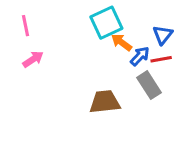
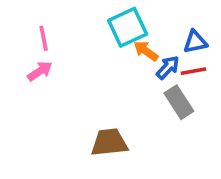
pink line: (25, 26) -> (44, 38), moved
blue triangle: (163, 35) -> (195, 42), turned 40
brown trapezoid: (105, 102) -> (109, 142), moved

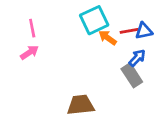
blue arrow: (168, 67) -> (137, 58), moved
red line: (193, 71) -> (129, 31), moved

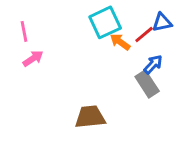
pink line: (32, 28) -> (24, 31), moved
red line: (129, 31) -> (144, 34), turned -30
blue triangle: (144, 31) -> (162, 22), moved

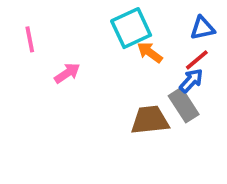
red line: (144, 34) -> (197, 60), moved
pink arrow: (33, 58) -> (67, 73), moved
brown trapezoid: (90, 117) -> (150, 120), moved

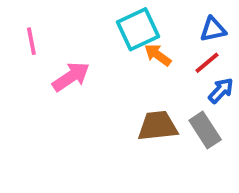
pink arrow: (67, 73) -> (71, 77), size x1.4
blue arrow: (191, 81) -> (221, 90), moved
gray rectangle: (184, 105) -> (205, 130), moved

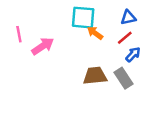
cyan square: (138, 29) -> (83, 18), turned 30
pink line: (31, 41) -> (19, 34), moved

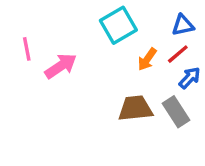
cyan square: (83, 18) -> (118, 25), turned -35
orange arrow: (95, 33) -> (147, 59), moved, turned -91

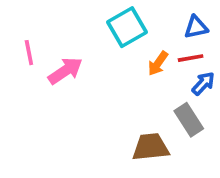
red line: (178, 54) -> (191, 58), turned 30
brown trapezoid: (135, 108) -> (151, 147), moved

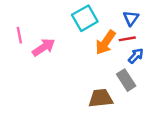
blue triangle: (196, 27) -> (131, 18), turned -42
orange arrow: (158, 63) -> (105, 42), size x1.5

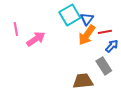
blue triangle: (131, 18) -> (87, 19), moved

